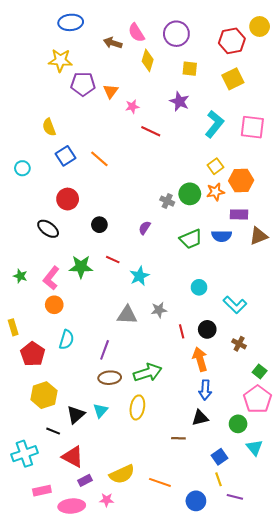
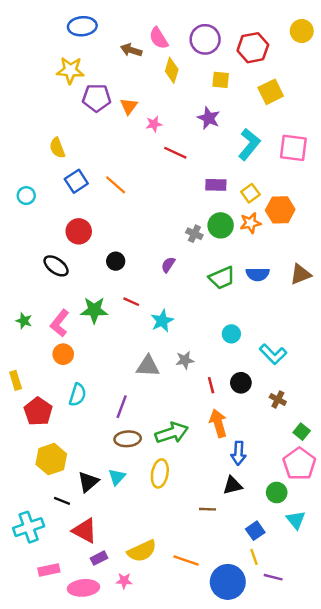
red hexagon: (232, 41) -> (253, 48), moved
purple rectangle: (239, 214) -> (216, 185), moved
orange arrow: (200, 359) -> (218, 423), moved
blue circle: (196, 501) -> (228, 582), size x1.5

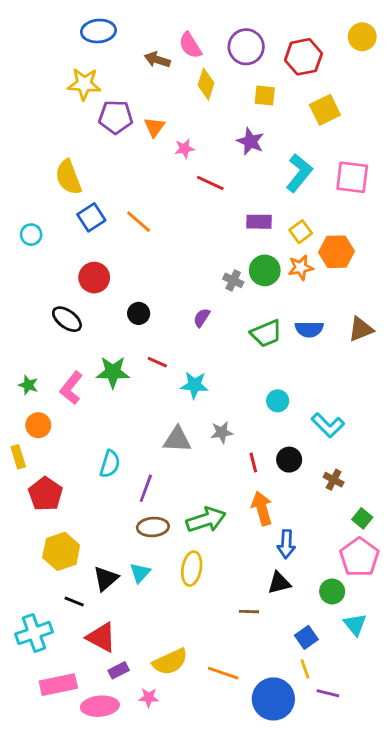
yellow semicircle: (57, 148) -> (68, 177), size x1.4
cyan star: (162, 321) -> (195, 385), turned 30
orange circle: (63, 354) -> (38, 425), moved
cyan semicircle: (78, 395) -> (110, 464), moved
pink rectangle: (49, 570) -> (58, 685), size x1.4

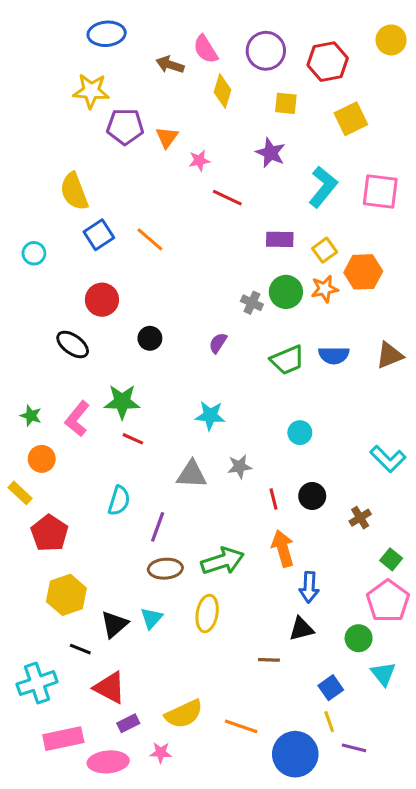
red line: (157, 362) -> (133, 439), moved
cyan L-shape: (328, 425) -> (388, 459), moved
yellow rectangle: (18, 457) -> (20, 493), turned -30
brown cross: (334, 480) -> (360, 518), turned 30

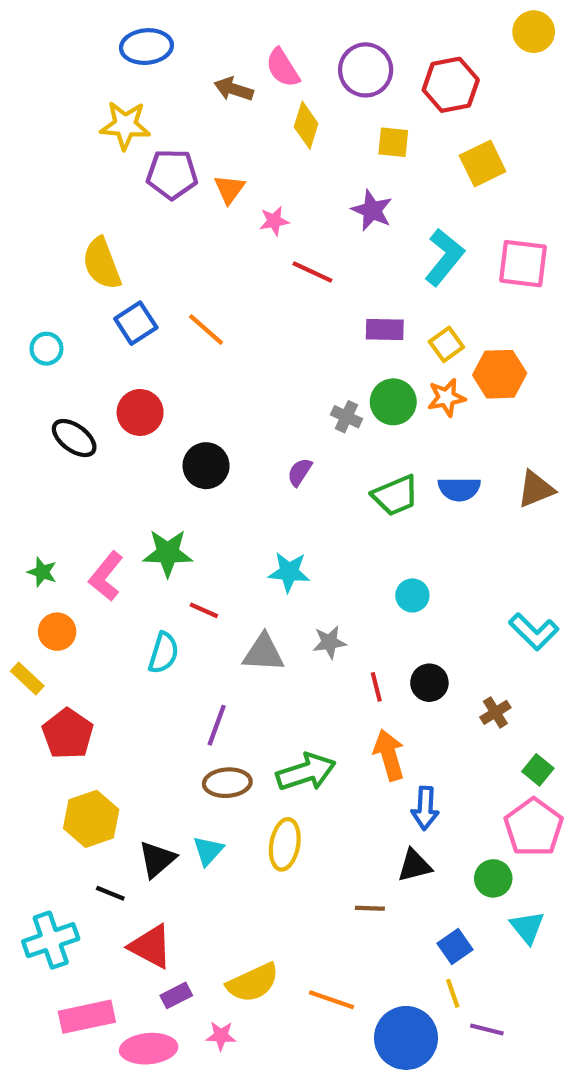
yellow circle: (391, 40) -> (534, 32), moved
black circle: (150, 338) -> (206, 466), size x1.4
black ellipse: (73, 344) -> (74, 438), moved
red line: (133, 439) -> (204, 610), moved
cyan semicircle: (119, 501) -> (163, 653), moved

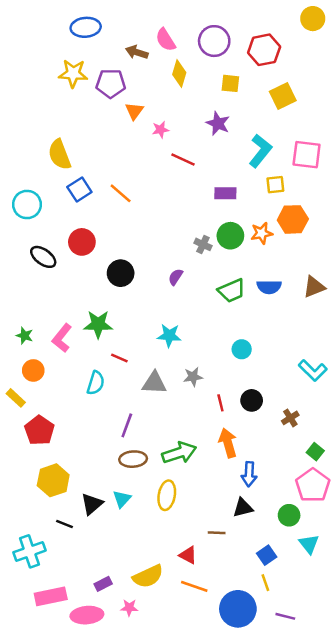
purple pentagon: (172, 174) -> (111, 83), moved
yellow square: (446, 344) -> (275, 185), moved, turned 30
cyan circle: (46, 349) -> (27, 205), size x1.5
red triangle: (151, 946) -> (188, 555), moved, size x0.7
purple line: (487, 1029) -> (285, 616), moved

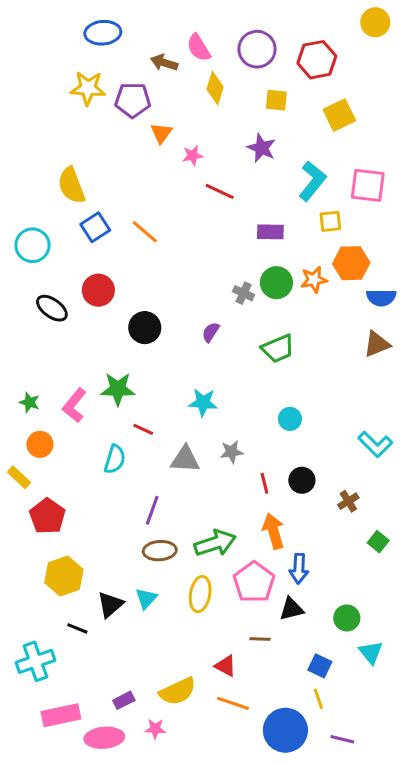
blue semicircle: (269, 287) -> (381, 298), moved
pink pentagon: (313, 485) -> (254, 582), moved
blue square: (267, 555) -> (320, 666), turned -30

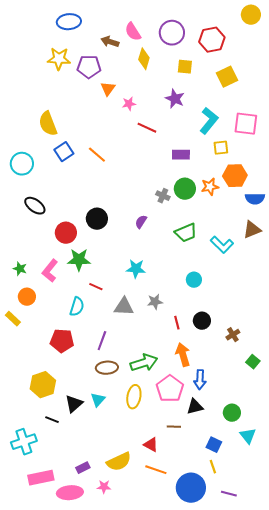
red circle: (98, 290) -> (66, 233), moved
cyan L-shape: (375, 444) -> (222, 245), moved
red pentagon: (47, 516) -> (62, 341), moved, turned -30

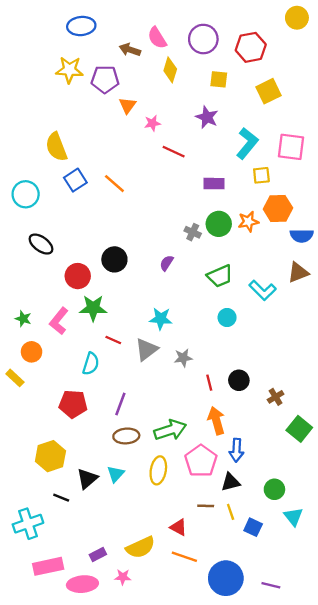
cyan circle: (194, 280) -> (227, 317), moved
gray triangle: (124, 307) -> (146, 349), moved, turned -40
green square: (253, 362) -> (299, 429), size x1.5
yellow line: (213, 467) -> (231, 512), moved

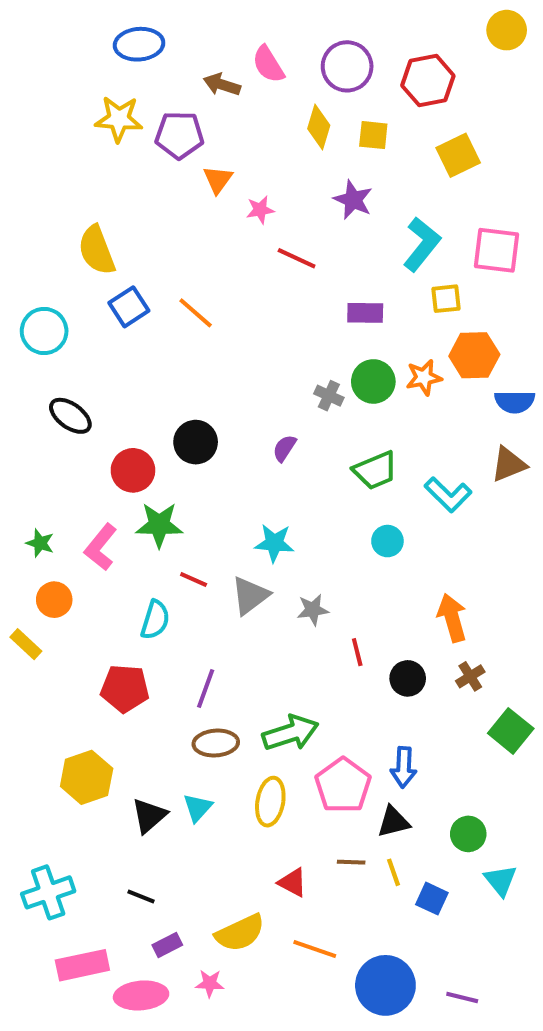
yellow diamond: (170, 70) -> (319, 127), moved
black circle: (239, 380) -> (408, 678), moved
orange arrow: (216, 421) -> (452, 618), moved
black line: (61, 498) -> (141, 897), moved
red triangle: (178, 527) -> (293, 882), moved

